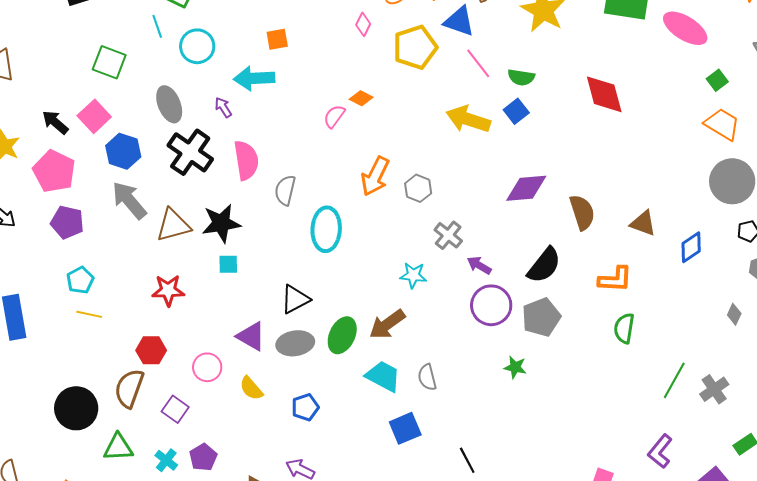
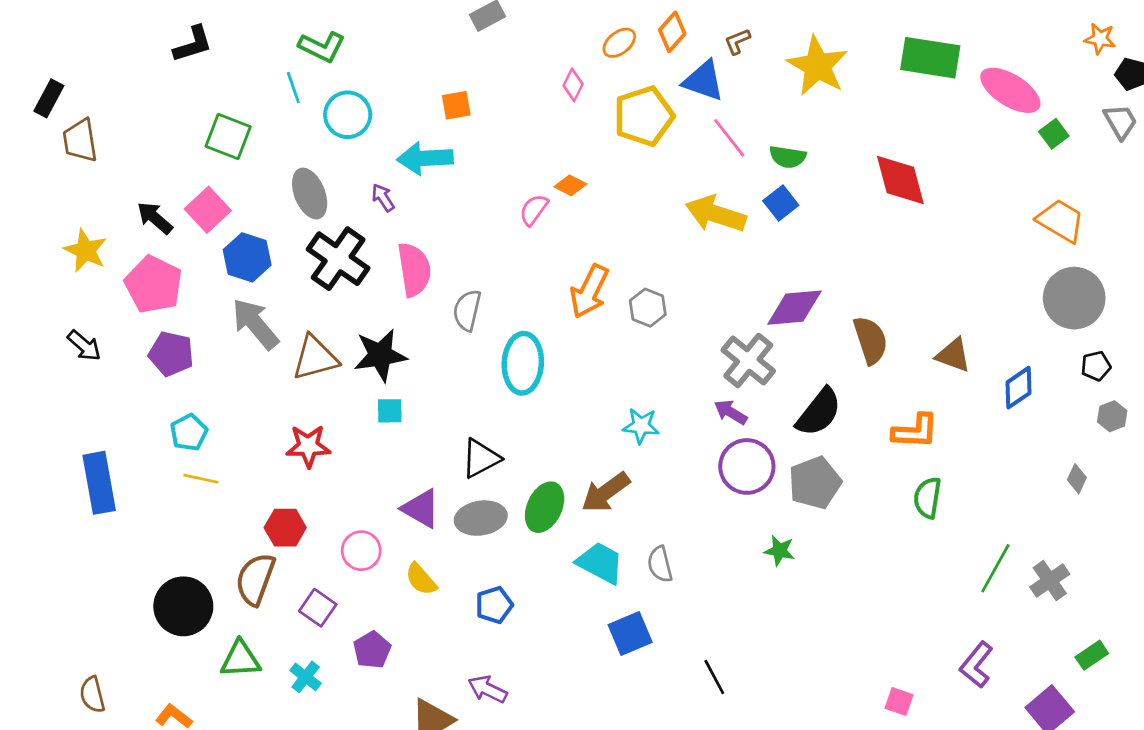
green square: (717, 80) -> (1054, 134), moved
gray cross: (448, 235) -> (748, 361), moved, size x1.4
purple pentagon: (203, 457) -> (372, 650), moved

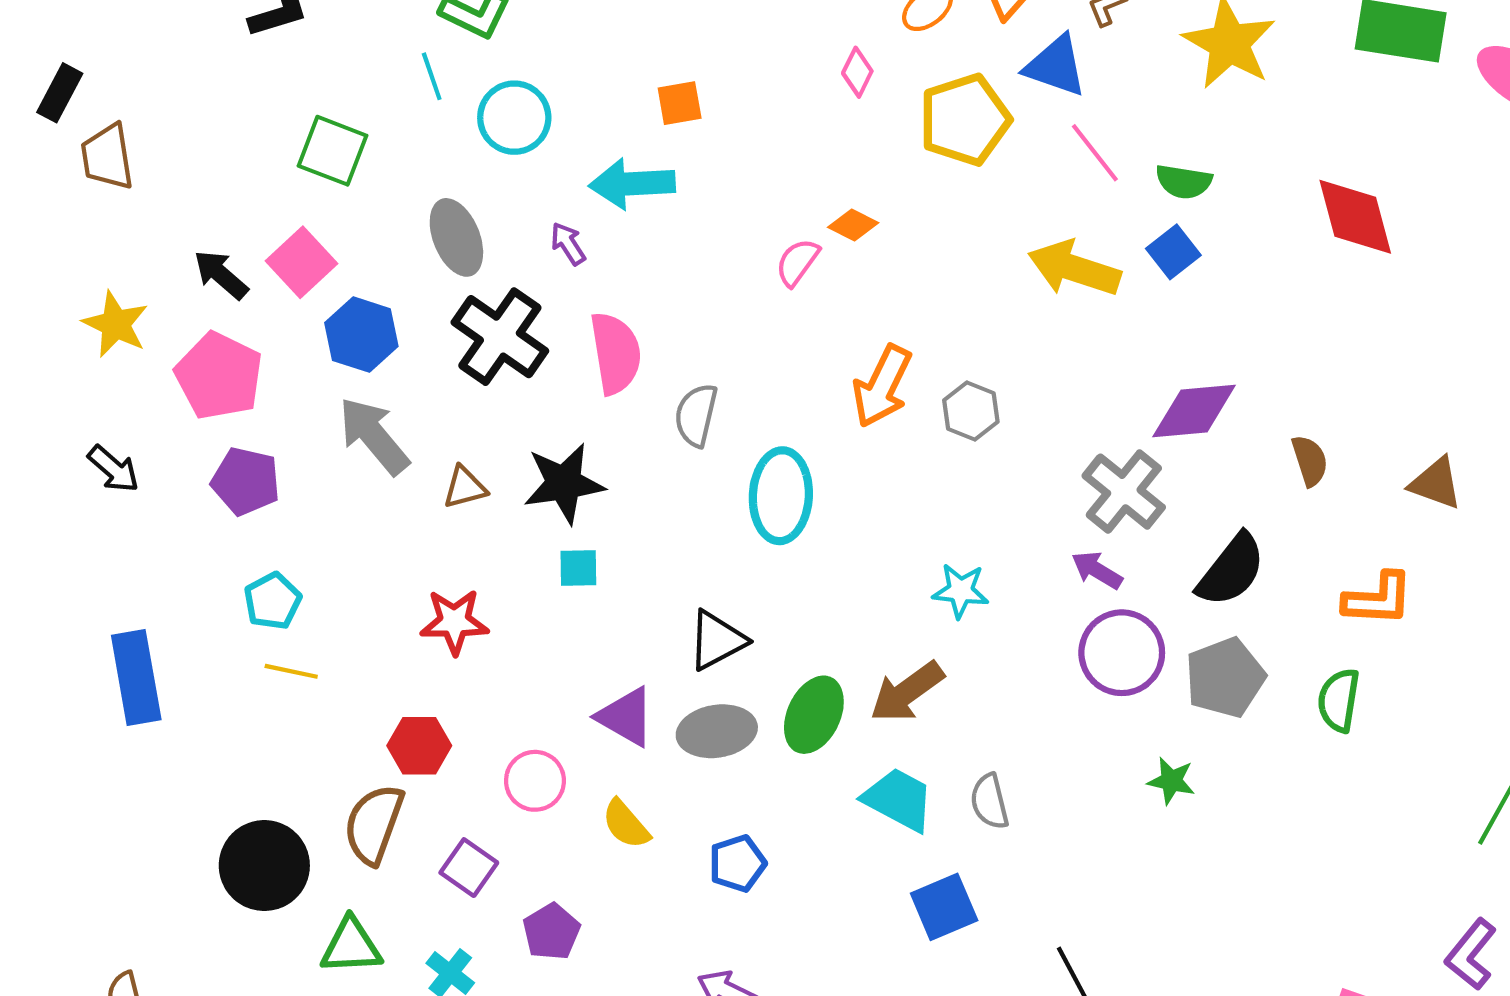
brown semicircle: (870, 340) -> (1310, 461), size x0.7
brown triangle: (315, 358) -> (465, 487), size x0.6
green semicircle: (928, 498) -> (1339, 700), moved

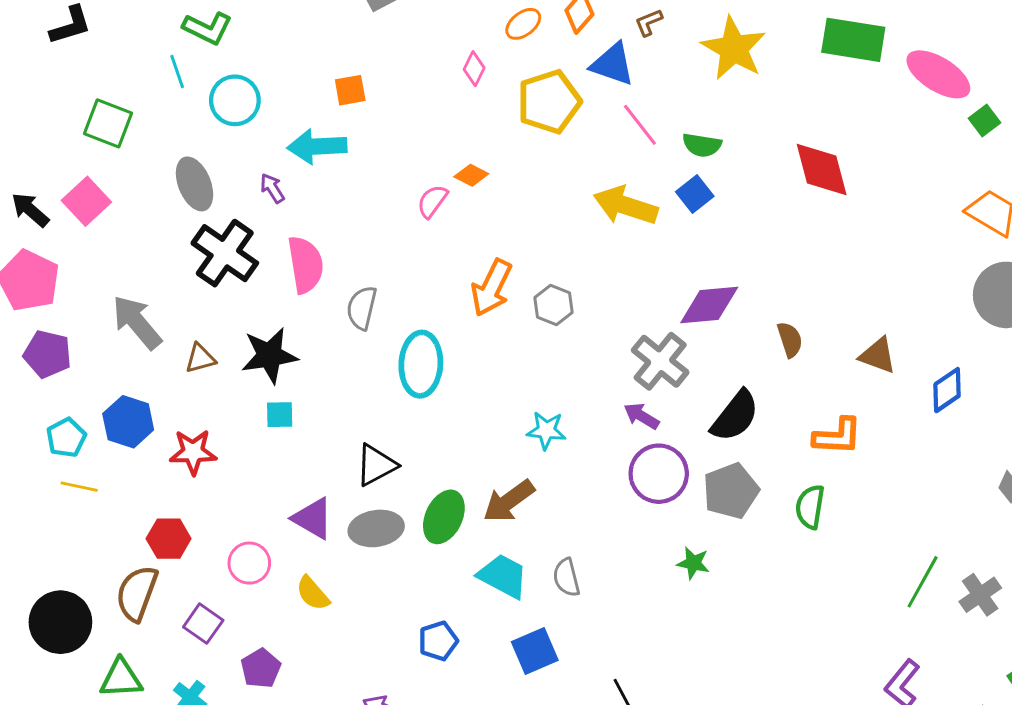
blue hexagon: (361, 335) -> (128, 422), moved
blue pentagon: (737, 863) -> (438, 641), moved

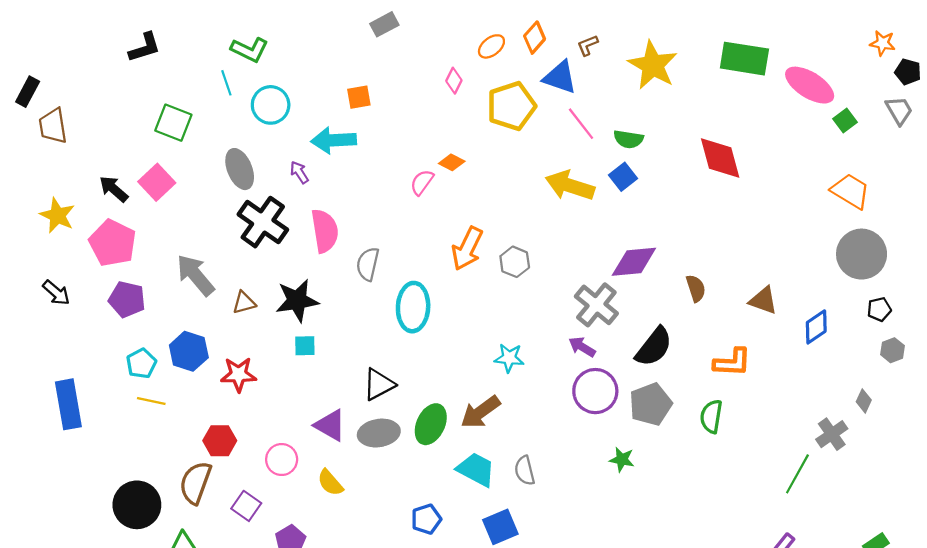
gray cross: (980, 595) -> (832, 434), moved

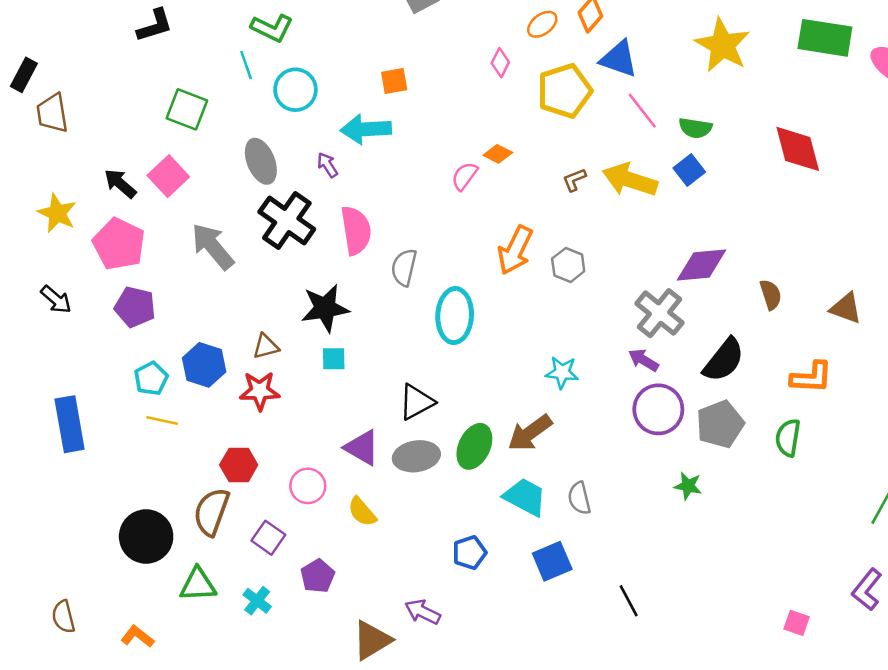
brown L-shape: (588, 45) -> (574, 180), moved
gray arrow: (195, 275) -> (213, 246), moved
brown triangle: (244, 303) -> (266, 346), moved

